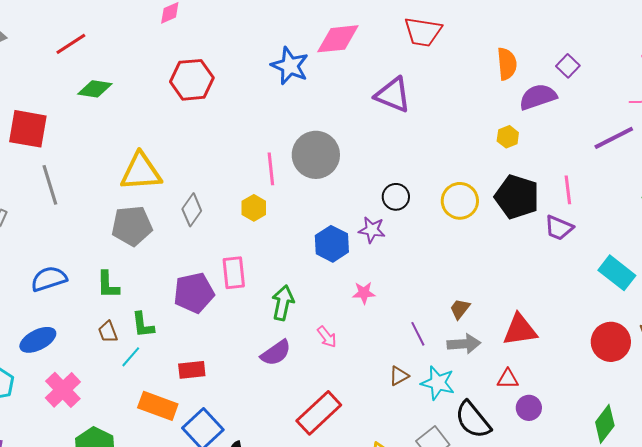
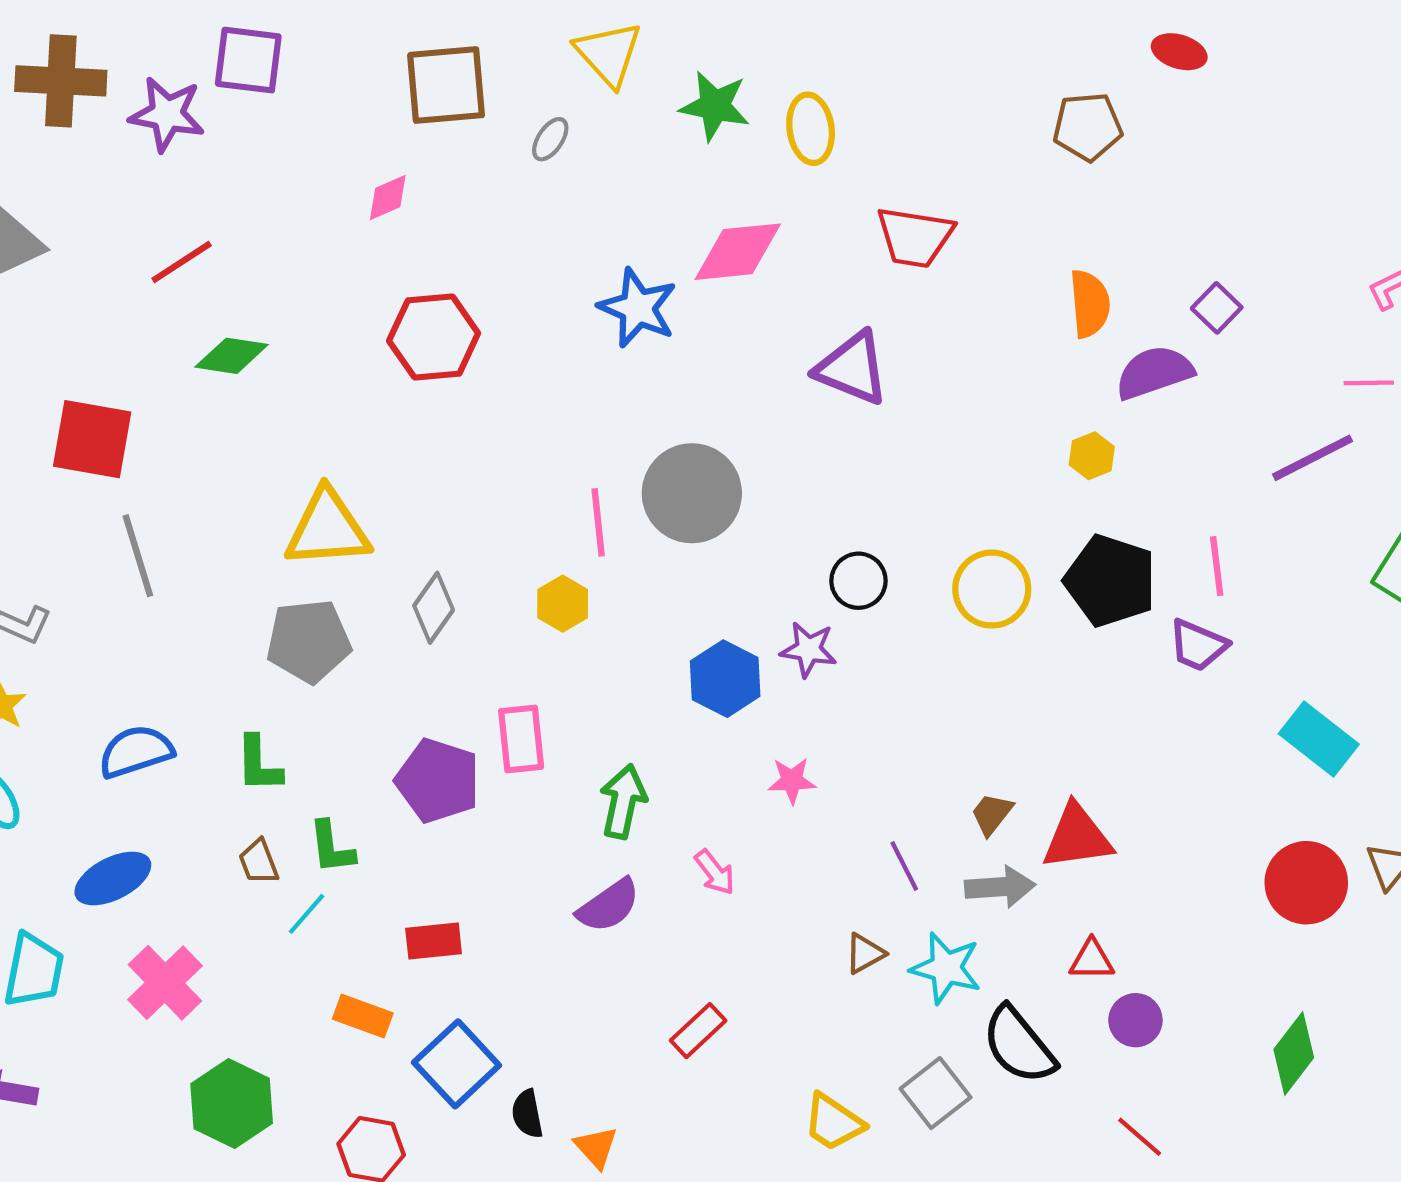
purple pentagon: (194, 293) -> (438, 781), turned 30
red triangle: (520, 330) -> (1077, 837), moved
orange rectangle: (158, 406) -> (363, 1016), size x0.7
red rectangle: (319, 413) -> (698, 1031), size x0.6

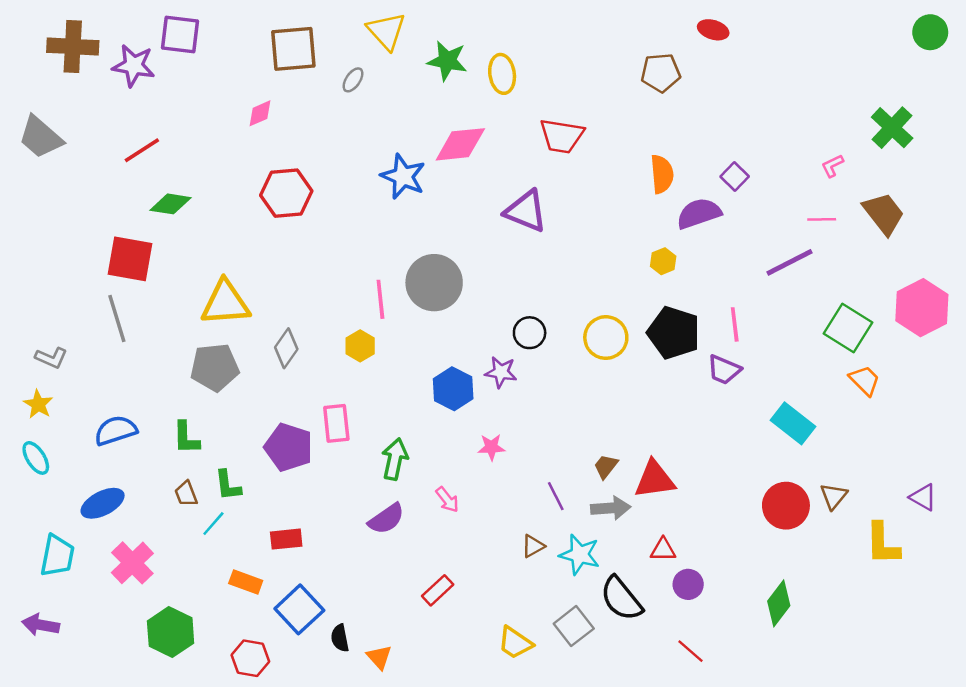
red square: (92, 439) -> (130, 259), moved

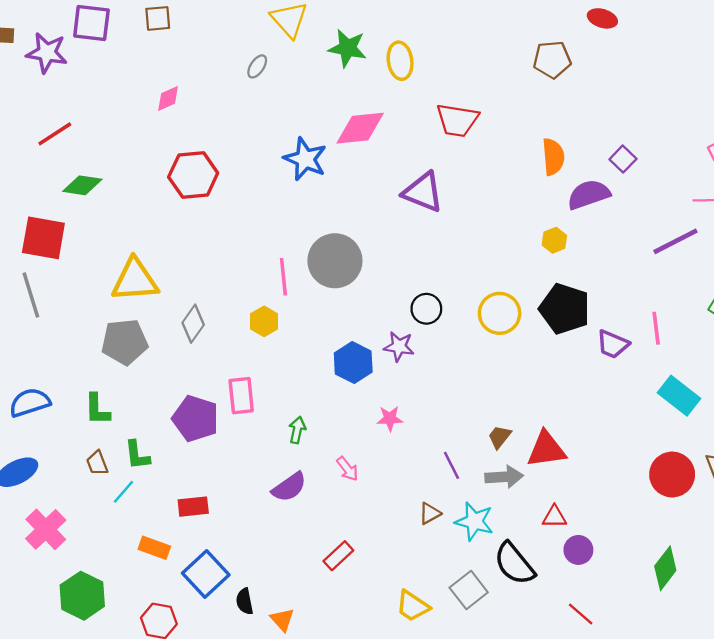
brown square: (293, 49) -> (158, 18), moved, size x0.6
pink line: (735, 324) -> (656, 328), moved
green arrow: (395, 459) -> (297, 430), size x0.7

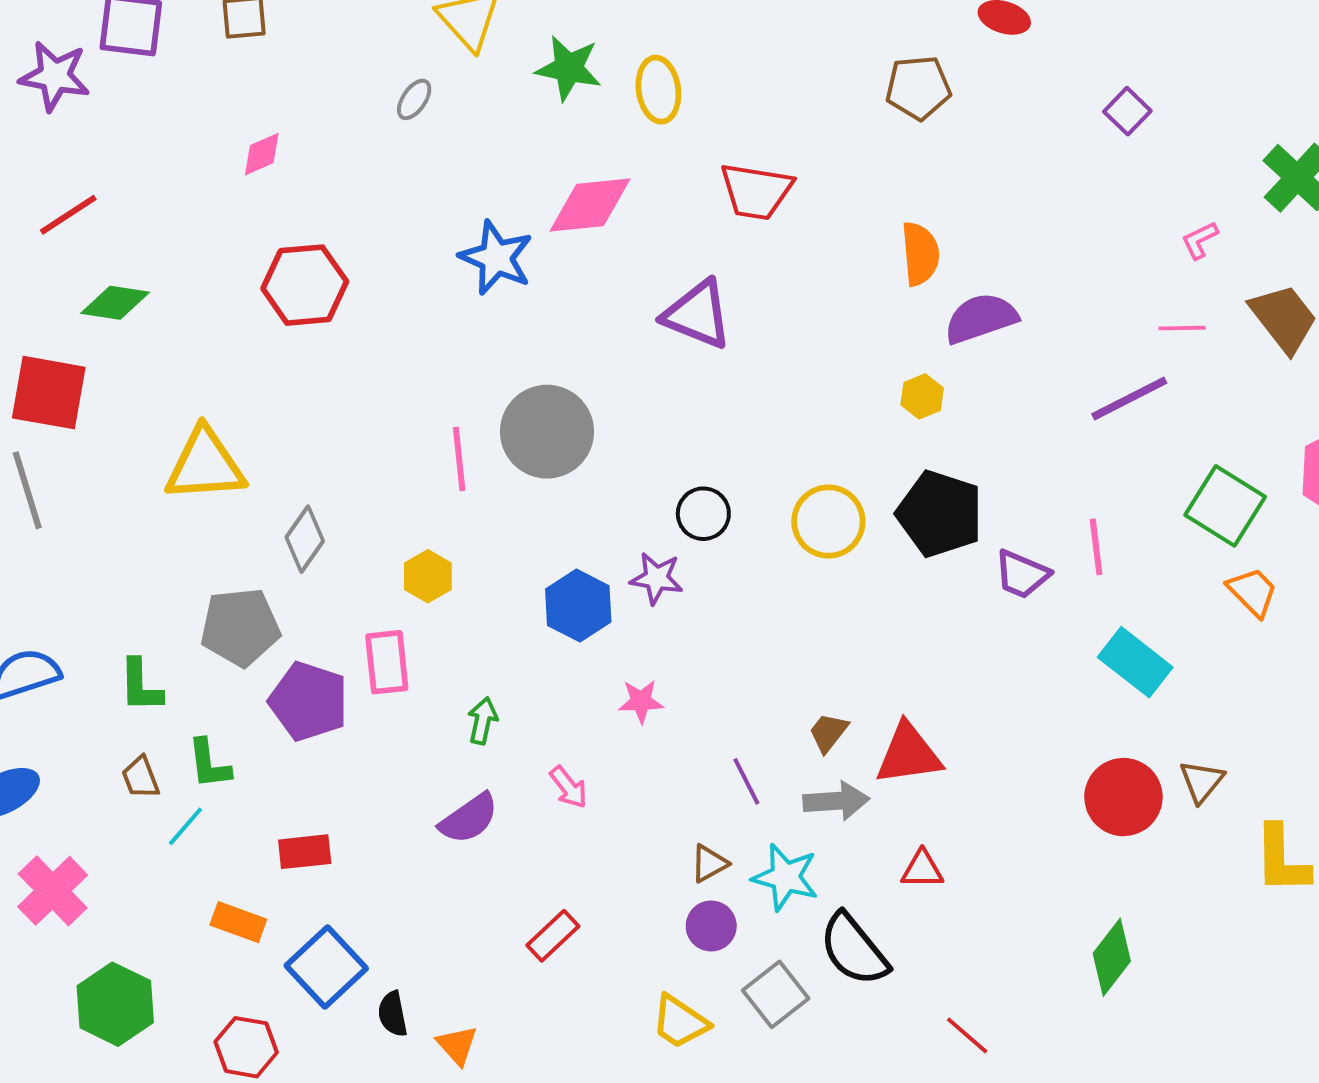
purple square: (623, 159) -> (1127, 111), moved
yellow hexagon: (264, 321) -> (428, 576), moved
gray pentagon: (125, 342) -> (240, 627), moved
purple circle: (578, 550) -> (711, 926), moved

